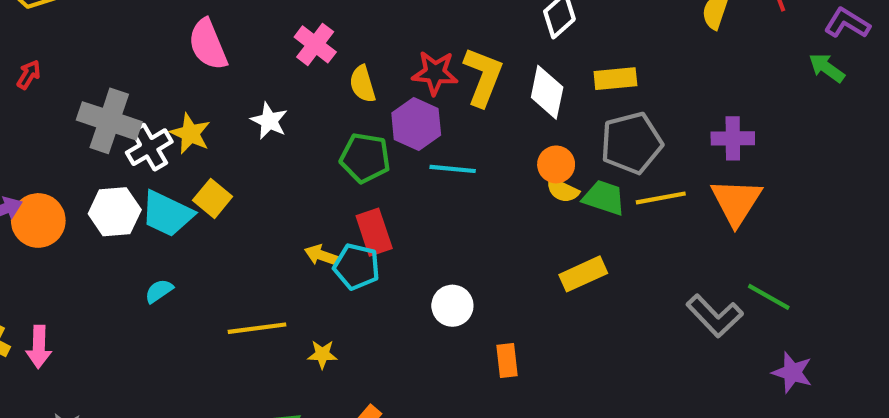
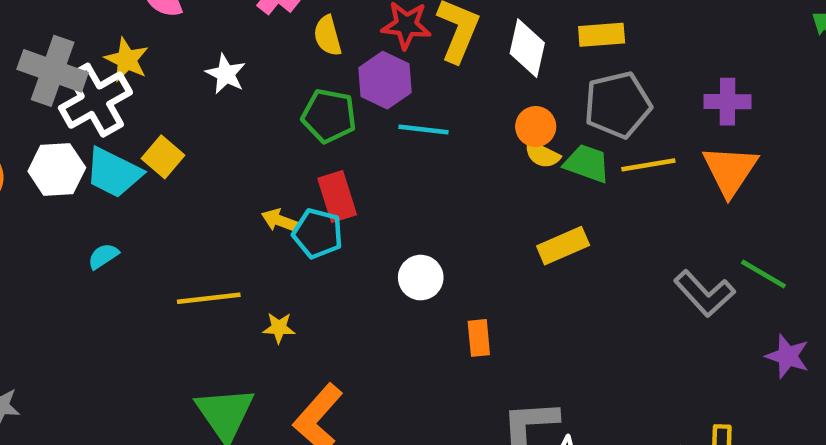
yellow star: (190, 134) -> (127, 60), moved
white cross: (149, 147) -> (95, 100), size x1.4

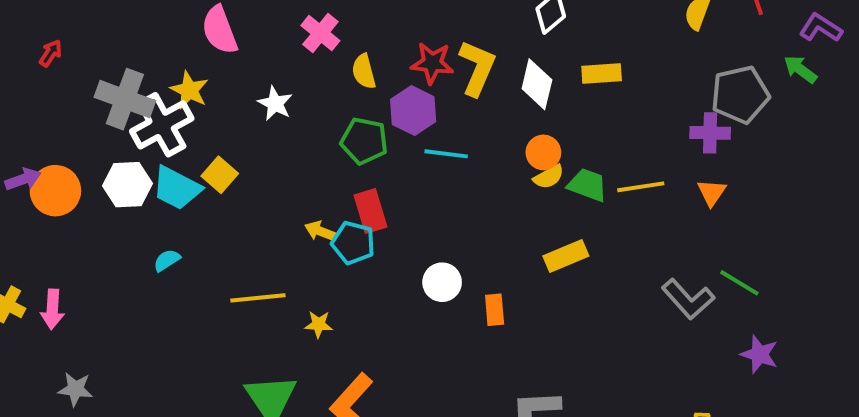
gray pentagon: (618, 105) -> (740, 94), moved
yellow semicircle: (542, 155) -> (549, 177), turned -56
orange triangle: (730, 170) -> (712, 193), size x0.6
orange rectangle: (479, 338) -> (495, 310), moved

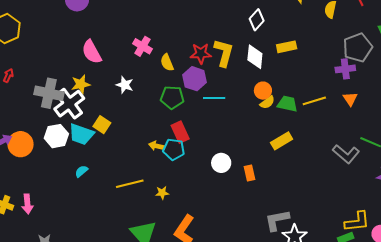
yellow star: (189, 90) -> (81, 84), turned -30

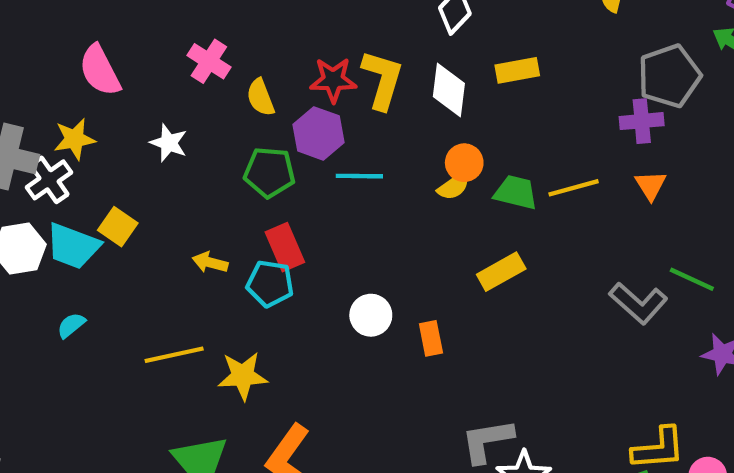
yellow semicircle: (267, 102) -> (454, 186), moved
white cross: (69, 104) -> (49, 180), size x0.7
yellow arrow: (157, 146) -> (210, 262), moved
yellow star: (162, 193) -> (243, 376), size x1.6

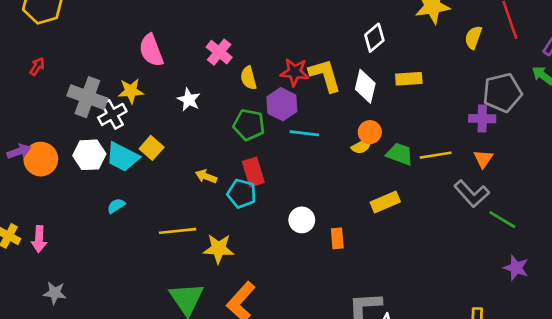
yellow L-shape: (382, 80) -> (325, 75), turned -39
gray L-shape: (638, 303) -> (472, 194), moved

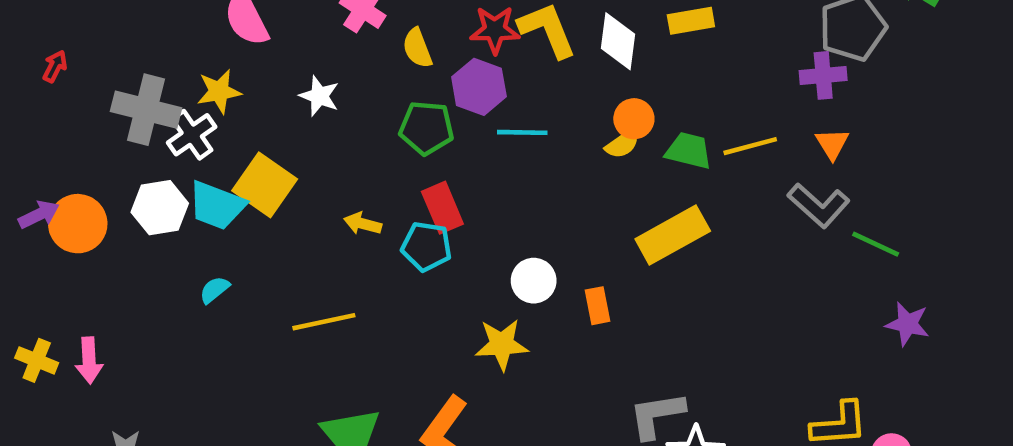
yellow square: (152, 148) -> (265, 185), size x1.5
yellow rectangle: (385, 202) -> (673, 235), size x1.4
yellow star: (219, 249) -> (502, 344), moved

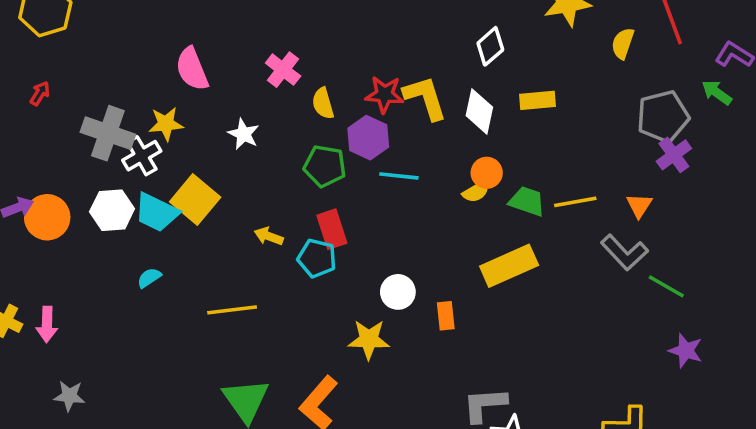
purple cross: (823, 75) -> (674, 155), moved, turned -36

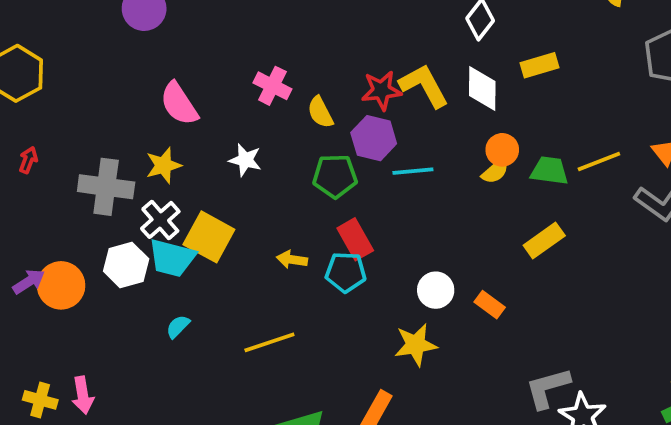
white cross: (142, 156) -> (160, 220), moved
yellow rectangle: (509, 266) -> (544, 241), size x0.7
orange rectangle: (446, 316) -> (490, 305), turned -36

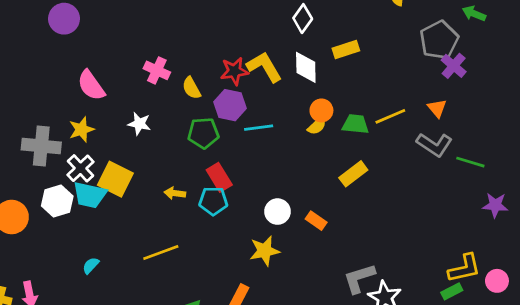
cyan semicircle: (178, 327) -> (91, 265), moved

